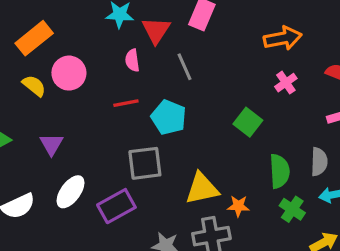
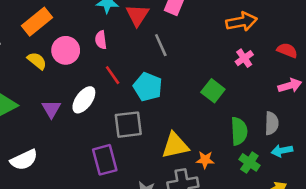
pink semicircle: (132, 60) -> (101, 40), moved
red line: (126, 103) -> (113, 75), turned 66
white ellipse: (70, 192) -> (84, 100), moved
purple rectangle: (116, 206) -> (105, 160), turned -76

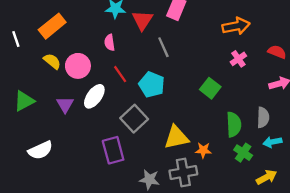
pink circle: (66, 50) -> (78, 66), moved
gray square: (128, 125) -> (134, 119), turned -36

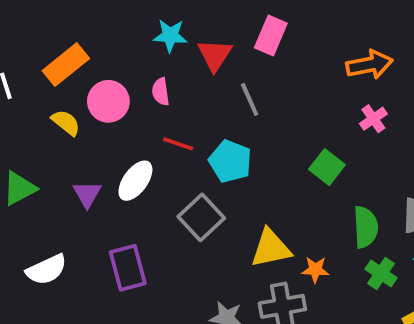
pink circle: (78, 66) -> (108, 101), moved
red line: (120, 74) -> (178, 144), turned -36
purple rectangle: (113, 150) -> (128, 268), moved

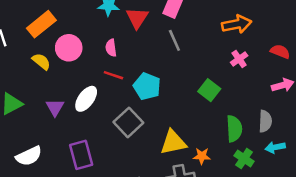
pink semicircle: (161, 92) -> (111, 48), moved
gray line: (250, 99) -> (174, 40), moved

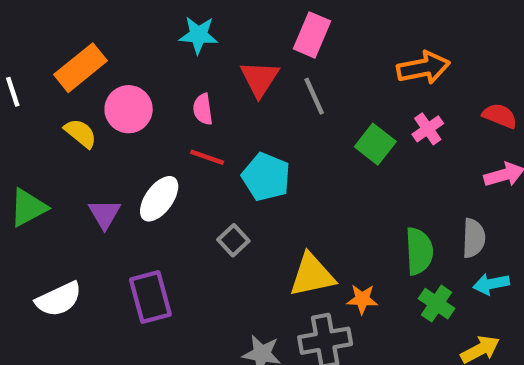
red triangle: (137, 18) -> (260, 79), moved
green square: (209, 90) -> (375, 144), moved
gray square: (128, 122) -> (233, 240), size x0.6

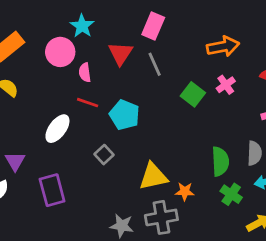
cyan star: (198, 35) -> (82, 26), turned 30
pink circle: (129, 109) -> (60, 52), moved
purple triangle: (105, 214) -> (15, 161), moved

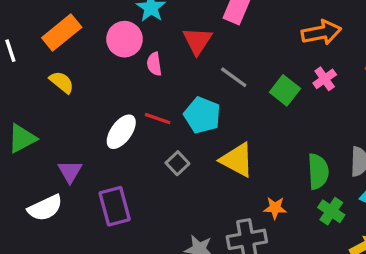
gray line: (155, 64) -> (234, 77), moved, turned -30
red line: (88, 103) -> (158, 119), moved
yellow triangle: (153, 176) -> (237, 160), moved, turned 40

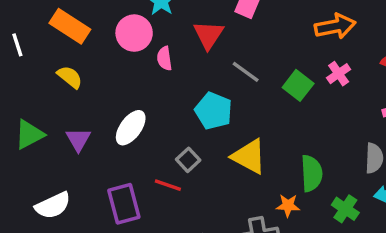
orange rectangle: (62, 33) -> (70, 26), turned 72
red line: (158, 119) -> (168, 185), moved
purple triangle: (70, 171) -> (78, 140), moved
green semicircle: (318, 171) -> (312, 173), moved

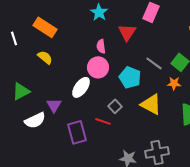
pink circle: (134, 33) -> (98, 67), moved
gray line: (246, 72) -> (154, 63), moved
purple triangle: (78, 140) -> (54, 105), moved
white semicircle: (53, 205) -> (35, 120), moved
orange star: (288, 205) -> (174, 83), moved

